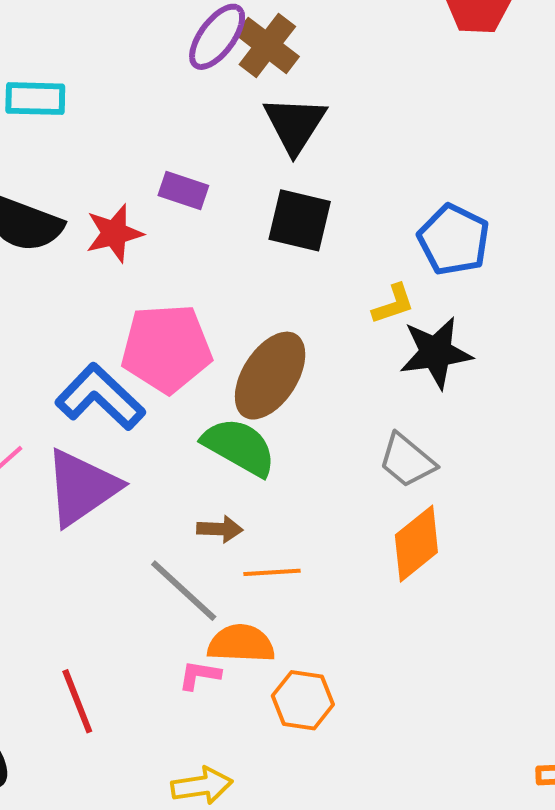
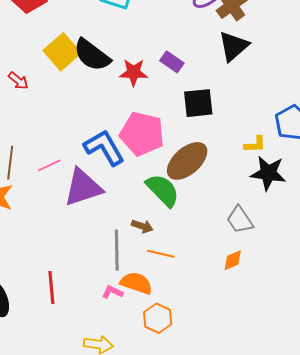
black square: (300, 220) -> (198, 103), moved, turned -36
orange diamond: (416, 544) -> (233, 260), size x0.6
gray line: (184, 591) -> (117, 250), turned 30

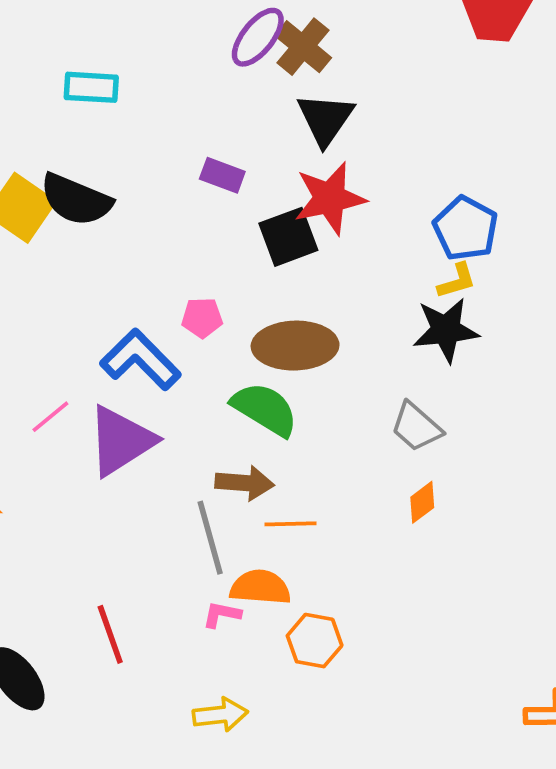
red star: (134, 72) -> (330, 198), moved, size x1.4
pink pentagon: (142, 134) -> (202, 318), size x0.5
yellow L-shape: (255, 144) -> (457, 281), moved
brown ellipse: (187, 161) -> (295, 346), turned 54
brown arrow: (142, 226) -> (245, 483), size x1.4

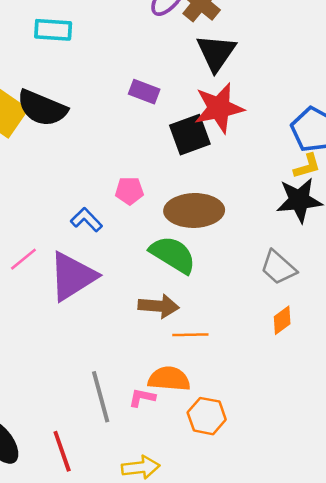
blue L-shape: (140, 360) -> (86, 220), size x0.6
gray line: (210, 538) -> (101, 397), moved
red line: (110, 634) -> (62, 451), moved

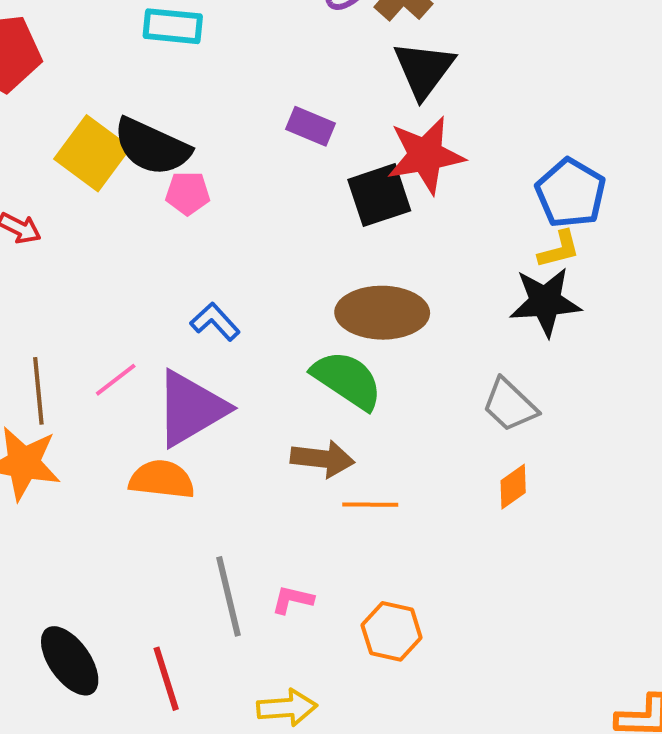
pink pentagon: (129, 191) -> (188, 193), moved
orange semicircle: (169, 379) -> (162, 479), moved

